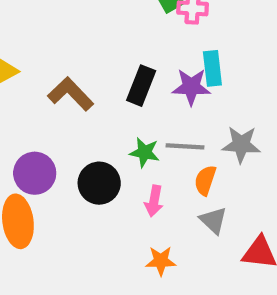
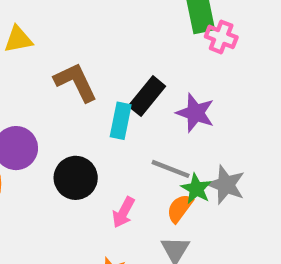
cyan rectangle: (212, 68) -> (121, 121), moved
green star: (145, 152) -> (196, 189), moved

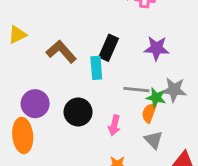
purple star: (195, 113) -> (156, 48), moved

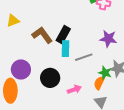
black rectangle: (109, 48) -> (63, 35), moved
gray line: (136, 90) -> (84, 57), moved, turned -30
pink arrow: (114, 125) -> (74, 89), turned -128

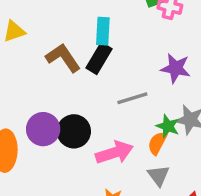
cyan rectangle: (65, 49) -> (103, 31), moved
purple circle: (21, 69) -> (43, 129), moved
pink arrow: (74, 89) -> (114, 153), size x1.5

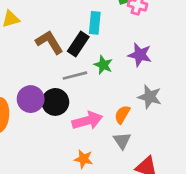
cyan rectangle: (103, 31) -> (95, 23), moved
gray line: (132, 98) -> (75, 76), moved
green star: (168, 126) -> (103, 65), moved

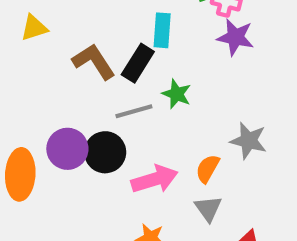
purple star: (140, 55) -> (235, 37), moved

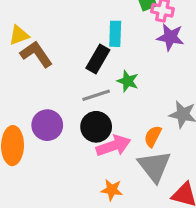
brown L-shape: (94, 61) -> (36, 54), moved
black circle: (105, 152) -> (96, 127), moved
gray triangle: (208, 209) -> (154, 166), size x1.6

